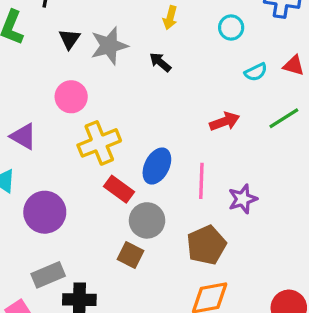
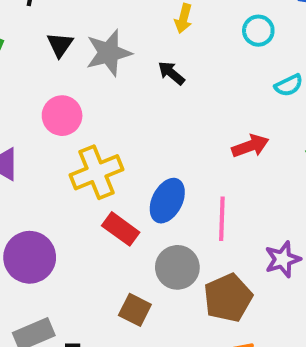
purple star: (243, 199) -> (283, 259), moved
gray circle: (147, 220) -> (177, 267), moved

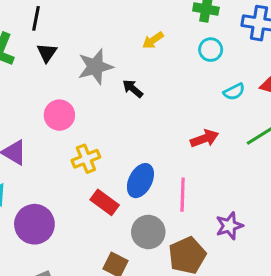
yellow arrow: (183, 18) -> (153, 40), turned 40
black triangle: (60, 45) -> (47, 53), moved
black arrow: (171, 73) -> (133, 89), moved
yellow cross: (96, 172) -> (86, 159), size x0.7

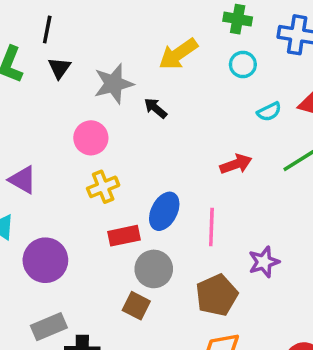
yellow arrow: (153, 40) -> (178, 54), size x1.6
pink circle: (59, 115) -> (91, 138), moved
red rectangle: (105, 202) -> (124, 236), turned -48
gray circle: (148, 232) -> (154, 269), moved

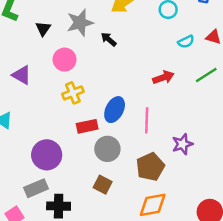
black triangle: (59, 68) -> (43, 29), moved
purple triangle: (23, 180) -> (22, 75), moved
purple circle: (45, 260) -> (47, 155), moved
brown square: (136, 306) -> (103, 185), moved

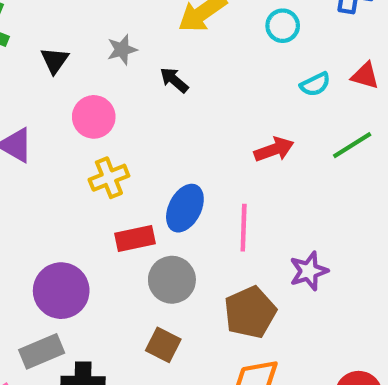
gray star: (80, 23) -> (122, 50), size x0.6

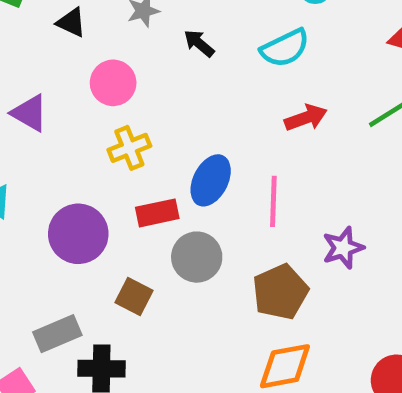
black triangle: (55, 60) -> (71, 22), turned -40
cyan semicircle: (315, 84) -> (285, 48), moved, size x1.5
purple circle: (61, 291) -> (78, 234), moved
brown square: (163, 345) -> (134, 297), moved

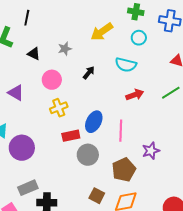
black arrow: (199, 43) -> (89, 73), moved, turned 88
cyan semicircle: (285, 48) -> (126, 65), turned 40
purple circle: (78, 234) -> (22, 148), moved
brown square: (134, 297) -> (97, 196), moved

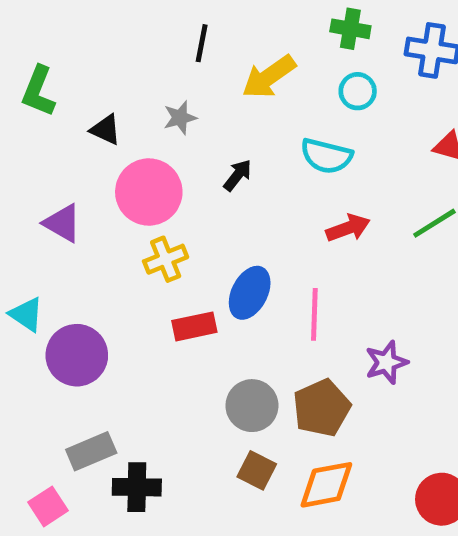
black line: (27, 18) -> (202, 43), moved
pink circle: (52, 80) -> (149, 192), size x1.4
gray circle: (88, 155) -> (252, 406), moved

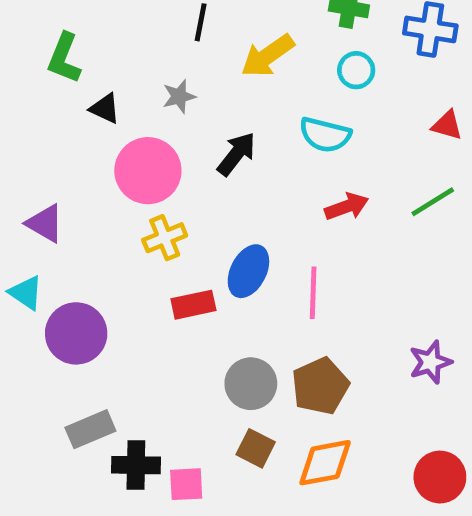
green L-shape: (38, 91) -> (64, 58), moved
black arrow: (238, 175) -> (236, 154), size x1.4
purple triangle: (62, 223) -> (45, 223), moved
purple star: (386, 362) -> (430, 362), moved
pink square: (48, 506) -> (186, 484), moved, turned 30

